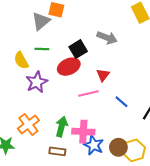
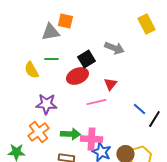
gray triangle: (41, 21) -> (50, 32), turned 30
purple star: (37, 82) -> (46, 104), moved, turned 30
blue line: (122, 102) -> (139, 109), moved
green arrow: (62, 127) -> (70, 134), turned 78

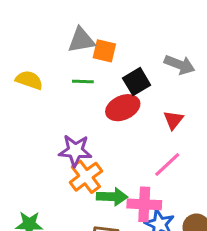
orange square: (65, 21) -> (104, 51), moved
yellow semicircle: (31, 70) -> (29, 80), moved, turned 138
pink line: (96, 102) -> (167, 164), moved, turned -30
orange cross: (38, 132) -> (86, 177), moved

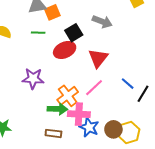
orange square: (104, 51) -> (52, 12), turned -35
red triangle: (173, 120) -> (98, 58), size x1.5
orange cross: (86, 177) -> (68, 96), moved

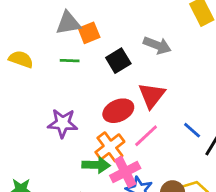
red ellipse: (65, 50) -> (118, 111), moved
pink cross: (79, 114) -> (125, 172), turned -30

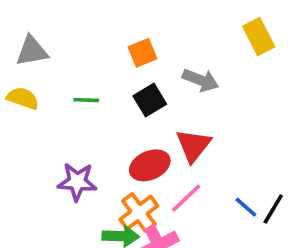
gray triangle: (68, 23) -> (32, 51), moved
orange square: (89, 33) -> (143, 53), moved
blue line: (192, 130) -> (246, 207), moved

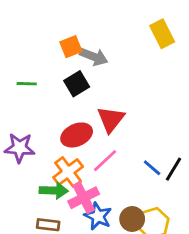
gray arrow: (201, 80) -> (94, 57), moved

